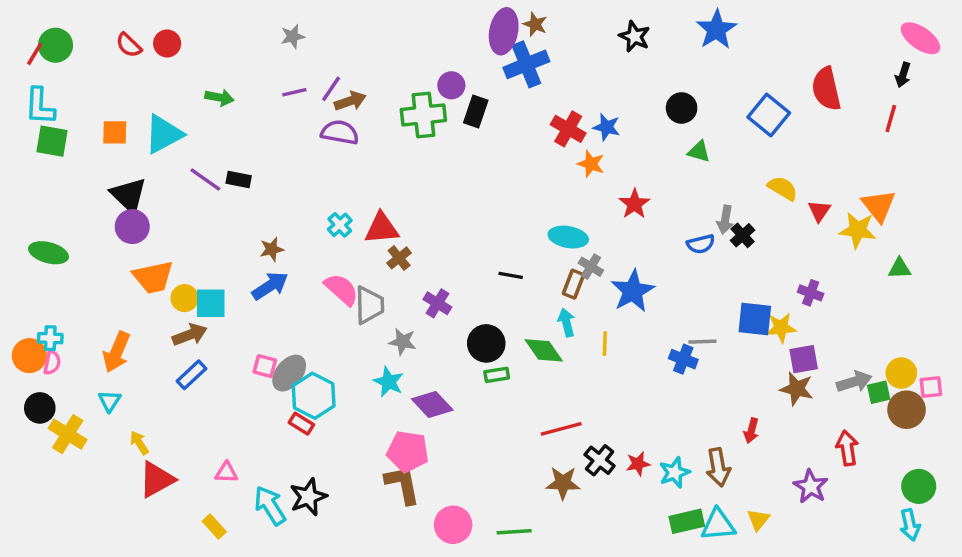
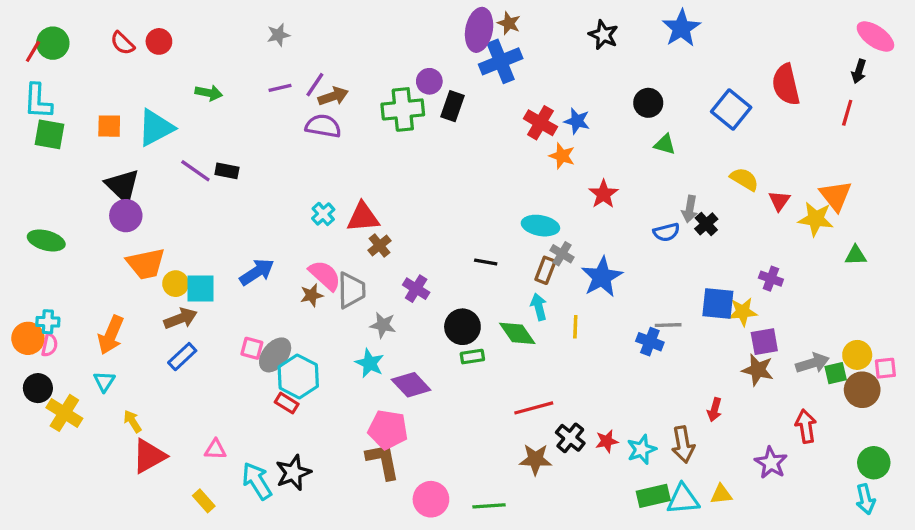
brown star: (272, 249) -> (312, 295), moved
yellow triangle: (758, 520) -> (721, 494), turned 45

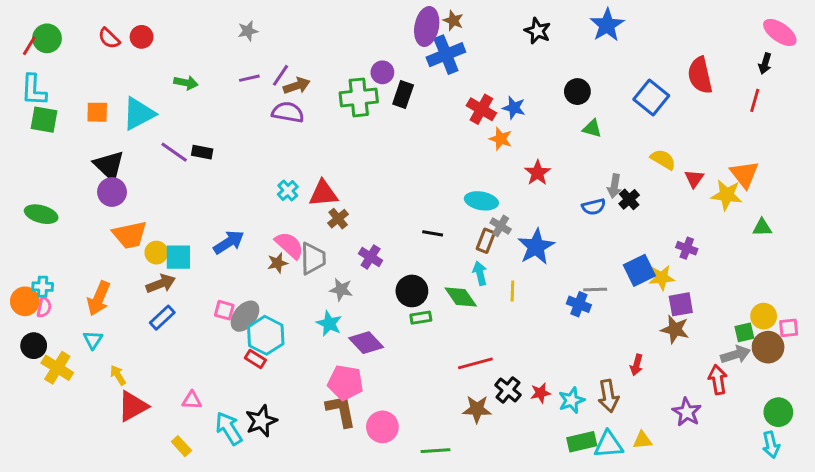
blue square: (718, 304) -> (639, 270), turned -32
gray arrow: (812, 363) -> (736, 355), moved
pink circle: (431, 499) -> (382, 427), moved

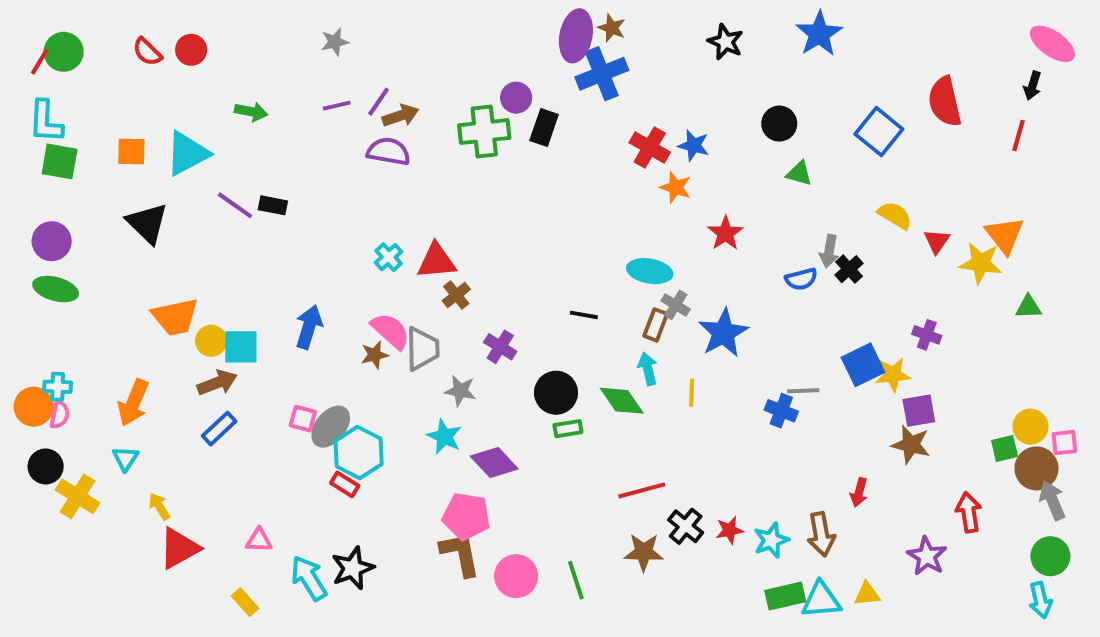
purple circle: (112, 192) -> (52, 241), moved
blue arrow: (229, 242) -> (309, 327), turned -40
gray arrow: (736, 355) -> (1052, 500), moved, turned -96
green line: (436, 451) -> (576, 580), moved, turned 76

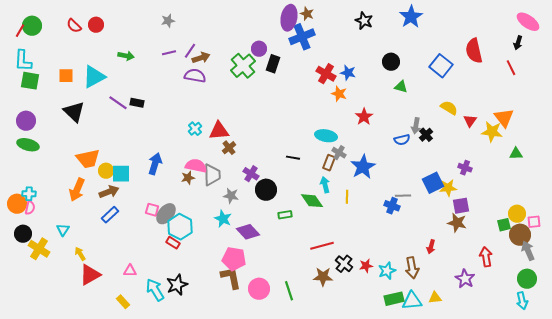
green cross: (484, 132) -> (243, 66), turned -35
red line: (1018, 136) -> (511, 68), turned -42
pink semicircle: (391, 331) -> (196, 166), turned -30
black circle: (556, 393) -> (266, 190), moved
orange arrow: (133, 403) -> (77, 190), moved

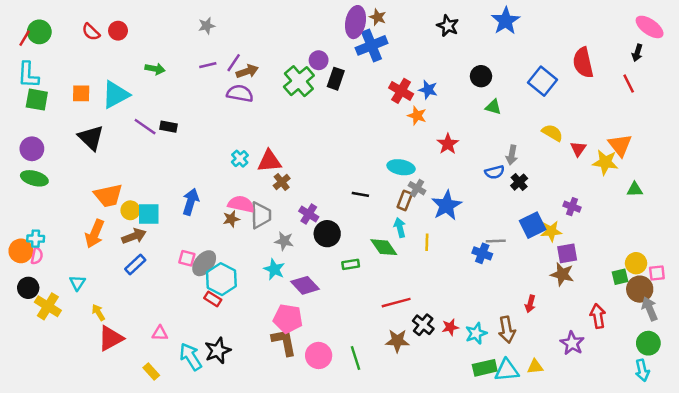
black cross: (426, 135) -> (519, 182), moved

